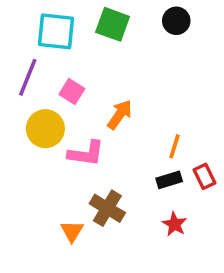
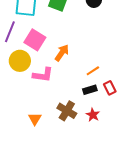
pink square: (72, 92) -> (35, 40), size x1.5
orange line: (174, 146) -> (93, 71), turned 40
brown cross: (107, 208) -> (67, 111), moved

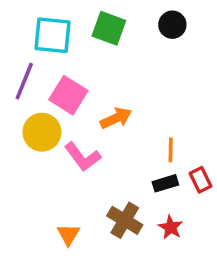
orange arrow: (62, 53) -> (116, 118), turned 30
orange line: (93, 71) -> (171, 150), turned -56
pink L-shape: (43, 75) -> (82, 157), turned 45

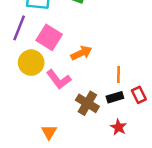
brown cross: (125, 220) -> (87, 103), moved

